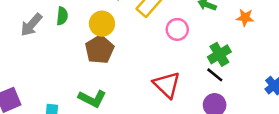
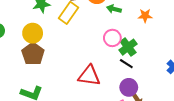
pink circle: (177, 29) -> (112, 38), moved
red triangle: (167, 85) -> (89, 76), turned -30

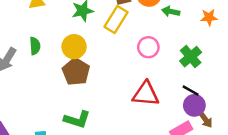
pink circle: (112, 38) -> (148, 47), moved
black line: (126, 64) -> (191, 91), moved

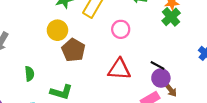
green semicircle: (35, 46) -> (29, 74), moved
green cross: (191, 57) -> (171, 17), moved
brown pentagon: (76, 72) -> (73, 50), moved

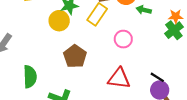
yellow circle: (57, 30) -> (59, 21), moved
green semicircle: (29, 74) -> (30, 77), size x1.5

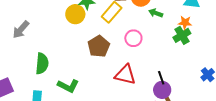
brown pentagon: (75, 56) -> (99, 46), moved
black line: (157, 77) -> (161, 78), turned 32

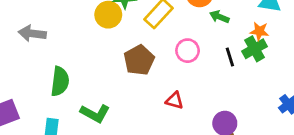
gray arrow: (21, 30) -> (32, 33), turned 54
red triangle: (125, 75) -> (175, 101), size x0.6
black line: (161, 78) -> (230, 57), moved

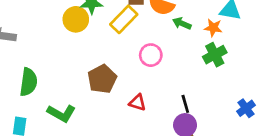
orange star: (259, 31) -> (213, 28), moved
black line: (230, 57) -> (185, 104), moved
brown pentagon: (139, 60) -> (102, 79), moved

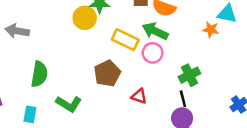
yellow rectangle: (124, 19) -> (125, 40), moved, turned 70
green arrow: (182, 23) -> (155, 31), moved, size x1.5
green cross: (215, 55) -> (189, 75), moved

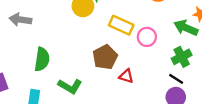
green arrow: (155, 31) -> (186, 28), moved
red triangle: (139, 96) -> (126, 76), moved
black line: (183, 99) -> (176, 79), turned -42

